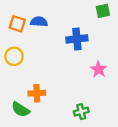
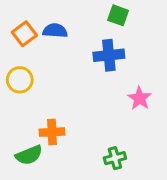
green square: (103, 11) -> (118, 15), moved, turned 32
orange square: (17, 24) -> (24, 34), turned 35
green semicircle: (21, 109) -> (29, 155), turned -54

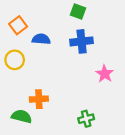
green square: (118, 15) -> (78, 11), moved
blue semicircle: (55, 31) -> (41, 39), moved
green semicircle: (29, 155) -> (22, 116), turned -144

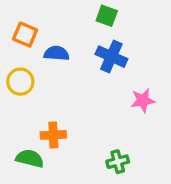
orange square: (18, 25) -> (25, 35), turned -30
blue cross: (82, 41) -> (111, 57), turned 30
pink star: (105, 74) -> (143, 100), turned 30

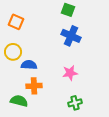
blue semicircle: (56, 53) -> (29, 65), moved
pink star: (143, 100) -> (70, 73), moved

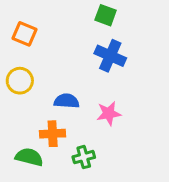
blue semicircle: (29, 65) -> (67, 101), moved
green cross: (75, 103) -> (84, 157), moved

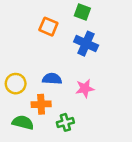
orange square: (24, 34) -> (48, 27), moved
yellow circle: (20, 81) -> (16, 84), moved

